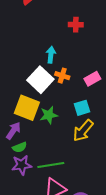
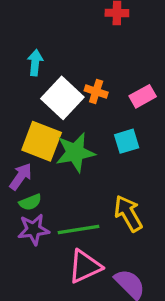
cyan arrow: (51, 55) -> (35, 63), moved
green star: (49, 115) -> (75, 152), size x1.4
yellow arrow: (83, 131) -> (128, 213), moved, turned 110

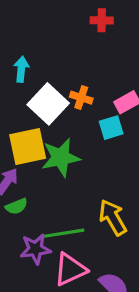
yellow square: (42, 141) -> (28, 146), turned -33
cyan square: (127, 141) -> (111, 128), moved
purple star: (34, 229) -> (35, 249), moved

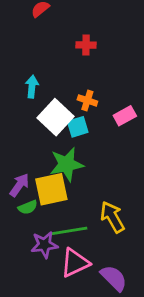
red cross: (102, 20) -> (86, 45), moved
orange cross: (81, 98) -> (87, 100), moved
cyan square: (111, 128) -> (78, 127), moved
yellow square: (28, 146) -> (51, 189), moved

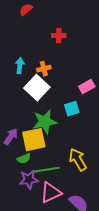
orange cross: (87, 100) -> (44, 69), moved, turned -32
cyan square: (78, 127) -> (72, 109), moved
green semicircle: (28, 207) -> (24, 159), moved

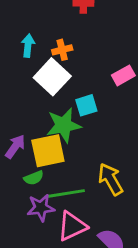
cyan square: (72, 109) -> (86, 105), moved

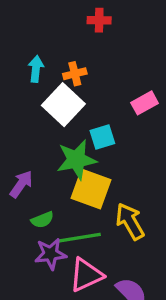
yellow square: (48, 151) -> (91, 189), moved, turned 32

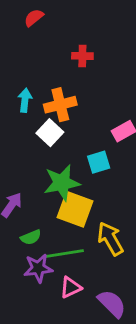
orange cross: (75, 74) -> (60, 105), size x1.5
white square: (63, 105) -> (50, 133), size x0.7
cyan square: (102, 137) -> (99, 162), moved
pink triangle: (86, 275) -> (71, 287), size x0.7

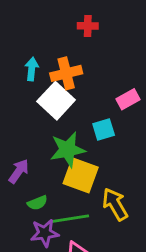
white square: (50, 133) -> (56, 101), size x1.4

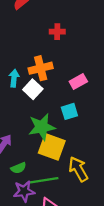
cyan arrow: (32, 69) -> (14, 78), moved
pink rectangle: (128, 99) -> (78, 82), moved
white square: (56, 101) -> (33, 89), size x0.7

